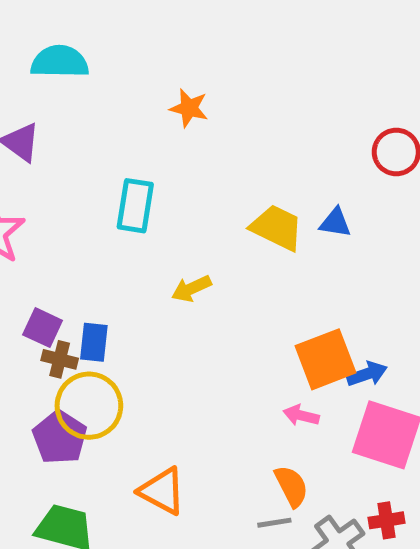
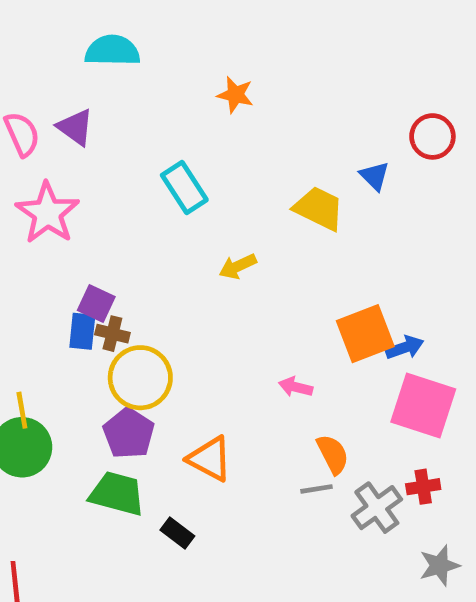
cyan rectangle: (135, 206) -> (184, 187), turned -42
blue triangle: (335, 223) -> (375, 176), moved, turned 36
blue rectangle: (94, 342) -> (82, 331), moved
pink arrow: (301, 415) -> (296, 387), moved
purple pentagon: (60, 437) -> (129, 433), moved

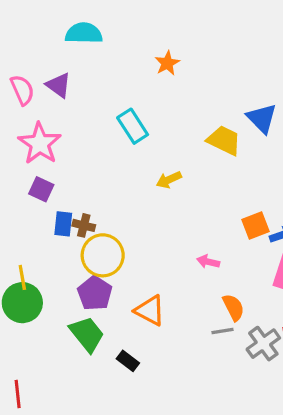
orange star: (235, 95) -> (167, 63), turned 30
blue triangle: (375, 176) -> (262, 118), size x1.5
purple square: (96, 303) -> (41, 189), moved
orange square: (365, 334) -> (255, 225), size x0.7
green trapezoid: (117, 494) -> (87, 334), turned 36

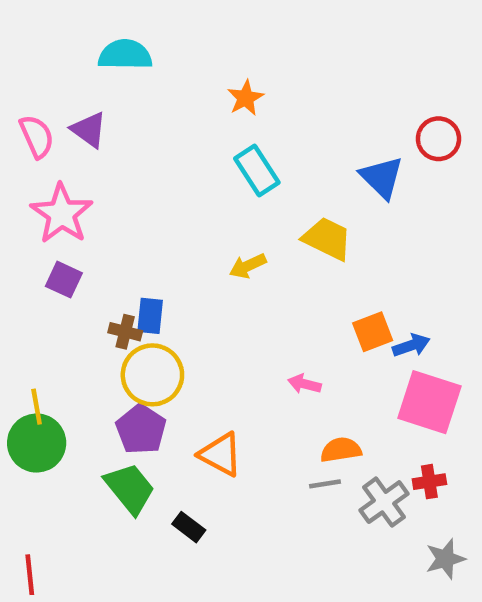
cyan rectangle: (133, 126) -> (257, 171), moved
yellow trapezoid: (224, 140) -> (327, 239), moved
blue rectangle: (63, 224) -> (150, 316), moved
orange semicircle: (233, 307) -> (341, 450), turned -72

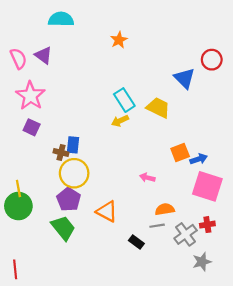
cyan rectangle: (257, 171) -> (124, 100), moved
black rectangle: (189, 527) -> (136, 242), moved
gray star: (445, 559) -> (202, 262), moved

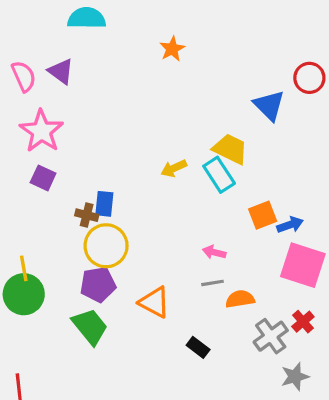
cyan rectangle: (124, 100) -> (219, 175), moved
purple pentagon: (69, 199) -> (98, 285), turned 30
red cross: (207, 225) -> (303, 322), turned -32
gray line: (157, 226) -> (213, 283), moved

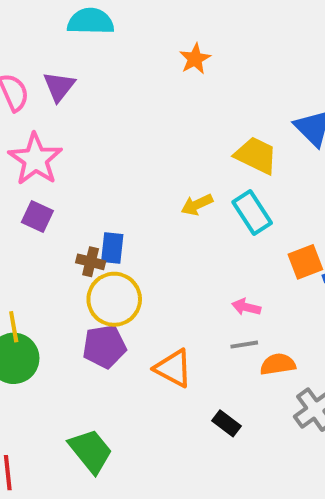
purple triangle: (61, 71) -> (59, 86), turned 32
yellow trapezoid: (230, 149) -> (256, 155), moved
green trapezoid: (90, 326) -> (91, 451), moved

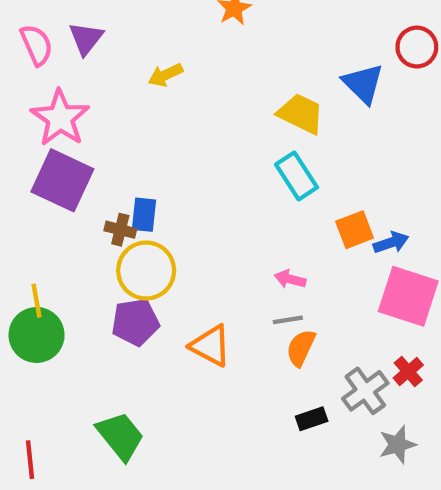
yellow arrow: (197, 205) -> (165, 75), moved
purple square: (37, 216) -> (62, 180), size x1.8
orange semicircle: (278, 364) -> (301, 348), moved, turned -56
black rectangle: (227, 423) -> (312, 419), moved, turned -56

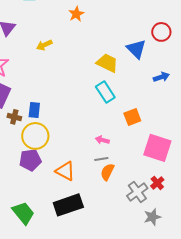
brown cross: (120, 230) -> (14, 117), moved
blue arrow: (391, 243) -> (161, 77), moved
black rectangle: (312, 419) -> (68, 205), moved, size x2.0

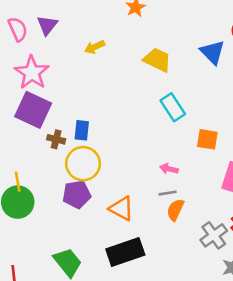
yellow trapezoid: (107, 63) -> (157, 60), moved
orange square: (132, 117) -> (207, 139), turned 30

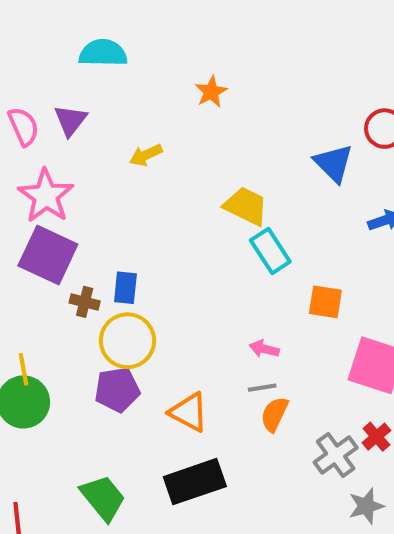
yellow trapezoid: (157, 60) -> (246, 206), moved

